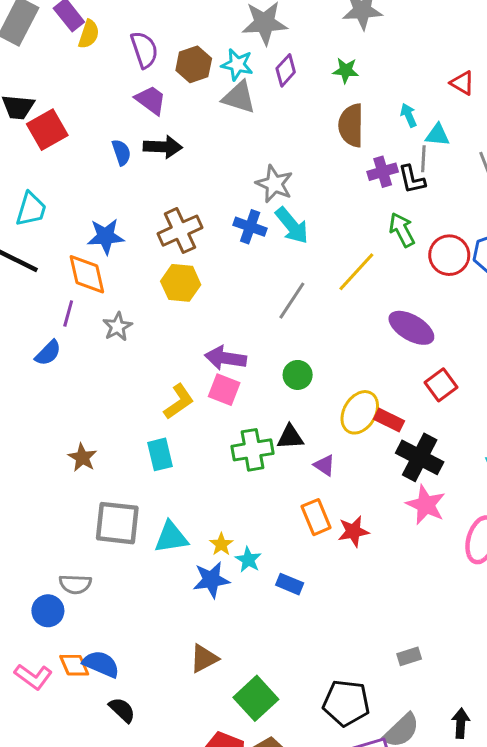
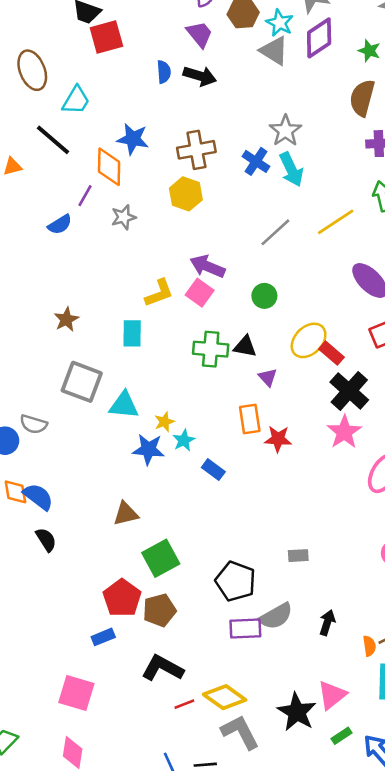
purple diamond: (286, 70) -> (319, 38), size x1.5

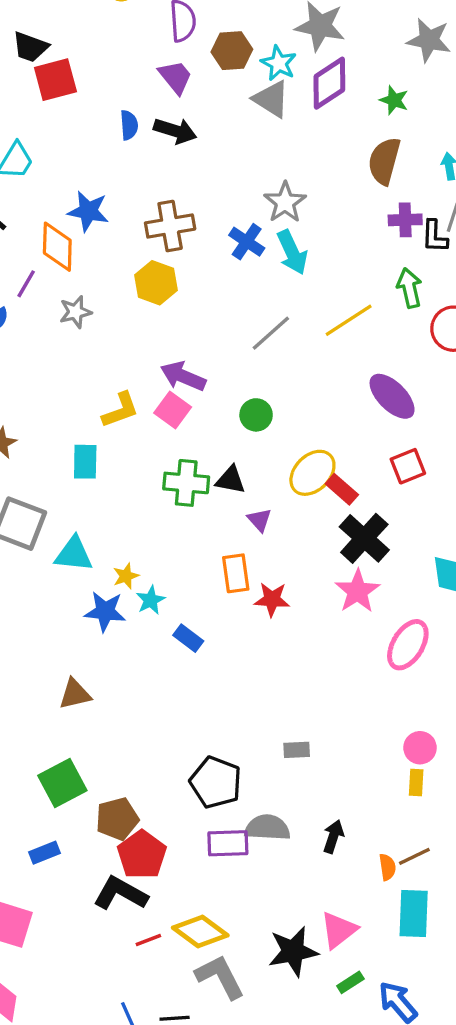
green square: (161, 558) -> (62, 783), moved
red pentagon: (122, 598) -> (142, 855), moved
gray semicircle: (276, 616) -> (267, 828), turned -148
black star: (297, 712) -> (293, 951), turned 30

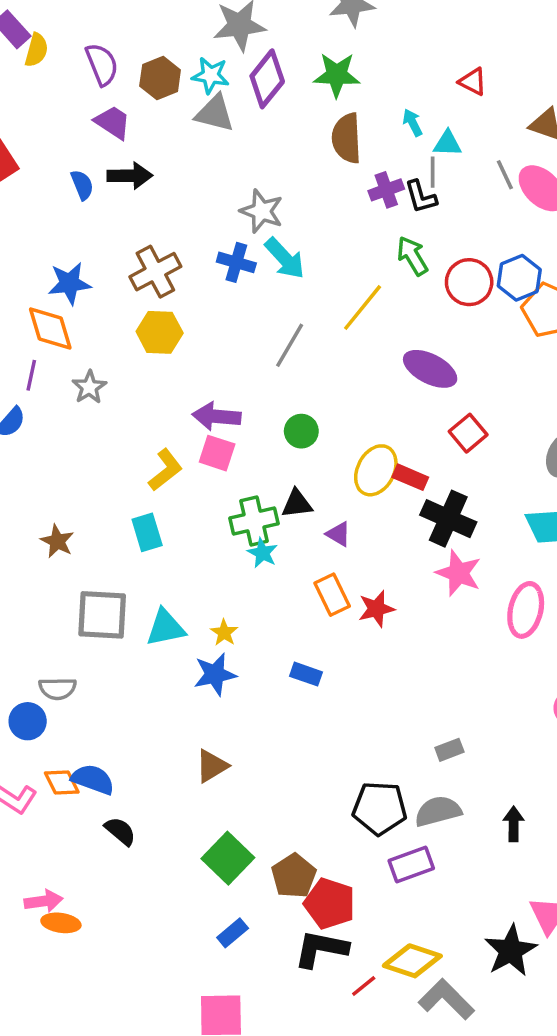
green star: (394, 100) -> (337, 75), size x1.5
cyan star: (151, 600) -> (263, 553), moved
gray semicircle: (267, 828) -> (438, 811), moved

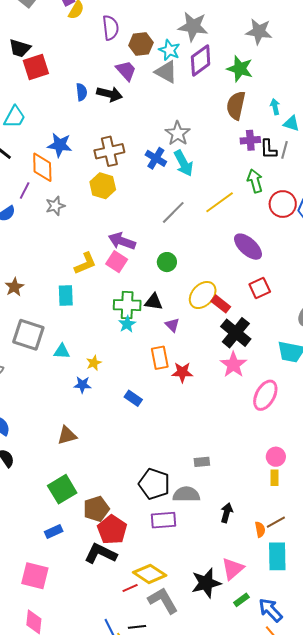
purple trapezoid: (113, 122) -> (126, 71), moved
gray line: (433, 172) -> (284, 150), moved
cyan triangle: (166, 628) -> (62, 351), size x0.7
blue star: (215, 674) -> (82, 385), size x0.7
red line: (364, 986) -> (130, 588), moved

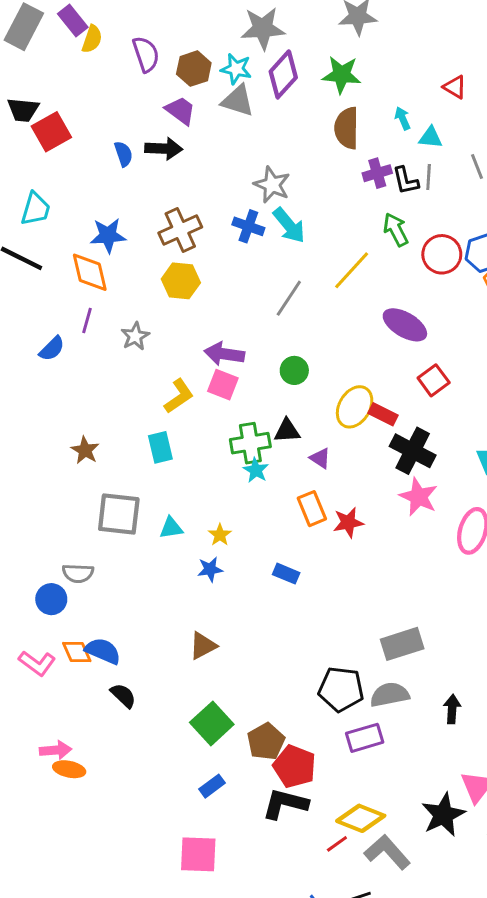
purple line: (25, 191) -> (87, 320), moved
gray star: (55, 206) -> (135, 336), moved
gray rectangle: (202, 462) -> (402, 644), size x1.8

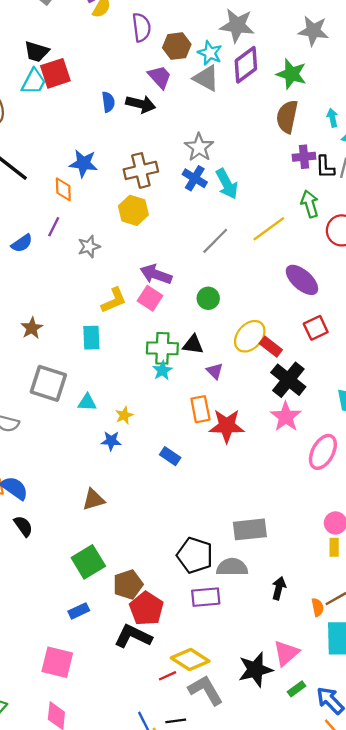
gray star: (272, 185) -> (199, 147), moved
cyan trapezoid: (36, 209) -> (34, 82), moved
orange diamond: (90, 272) -> (63, 189), size x0.7
red star: (348, 522) -> (227, 426), size x1.4

